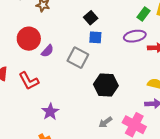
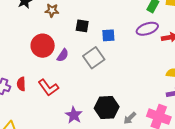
black square: (91, 18) -> (82, 26), moved, turned -32
gray square: (78, 58) -> (94, 58), turned 35
black hexagon: (106, 85) -> (107, 107), moved

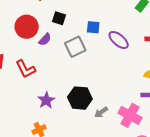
black square: (82, 26) -> (59, 18), moved
purple ellipse: (147, 29) -> (119, 40), moved, turned 50

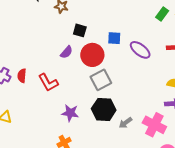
red circle: (27, 27) -> (92, 55), moved
gray square: (75, 47) -> (101, 80), moved
purple star: (46, 100) -> (70, 113), turned -30

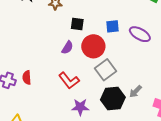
red L-shape: (48, 82) -> (69, 81), moved
gray arrow: (125, 123) -> (136, 91), moved

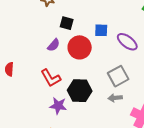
gray square: (106, 70) -> (118, 76), moved
gray arrow: (136, 91) -> (115, 98), turned 32
black hexagon: (113, 98) -> (80, 91), moved

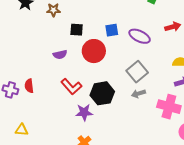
purple semicircle: (54, 45) -> (60, 55), moved, turned 48

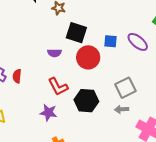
black square: (77, 30) -> (76, 33), size x1.5
purple ellipse: (140, 36) -> (138, 42), moved
purple star: (84, 112) -> (48, 113), moved

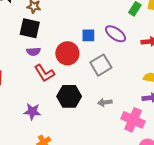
black square: (76, 33) -> (30, 28), moved
red L-shape: (58, 87) -> (44, 73), moved
gray square: (125, 88) -> (101, 65), moved

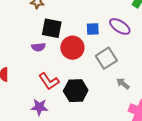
black square: (30, 28) -> (52, 28), moved
red L-shape: (44, 73) -> (49, 81), moved
gray arrow: (105, 102) -> (123, 84), moved, turned 48

